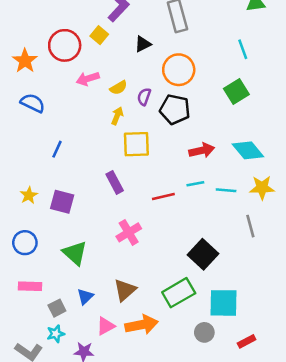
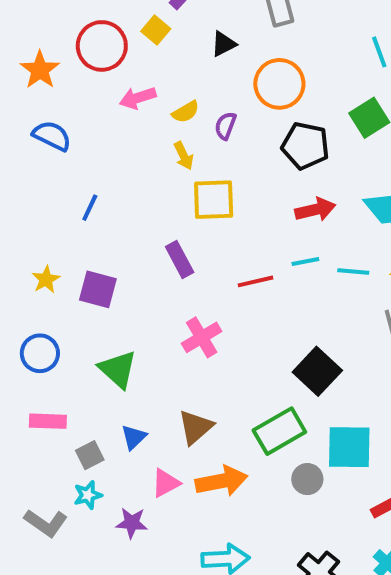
black pentagon: (175, 109) -> (305, 146), moved
yellow arrow: (117, 116) -> (184, 156), turned 132
gray circle: (204, 332) -> (307, 479), moved

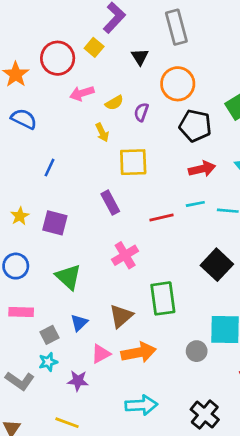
black triangle: (224, 44) -> (140, 57), turned -36
yellow arrow: (184, 156) -> (102, 132), moved
black square: (317, 371) -> (217, 265), moved
green rectangle: (279, 431) -> (163, 298), moved, turned -68

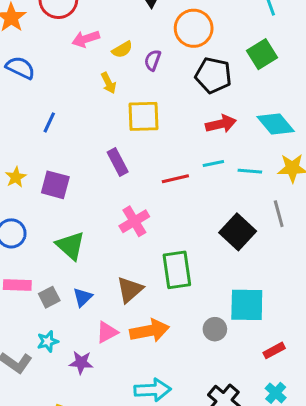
gray square: (49, 335) -> (49, 297), moved

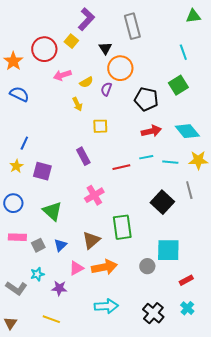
orange circle: (194, 28) -> (120, 68), moved
yellow square: (143, 116) -> (100, 126), size x0.7
blue line: (49, 122) -> (24, 143), moved

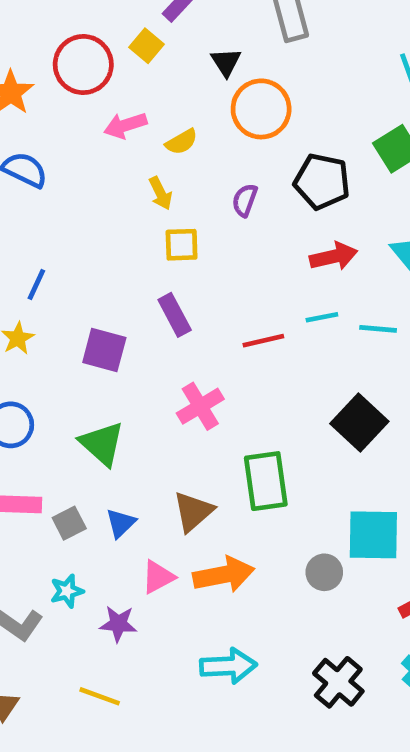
purple semicircle: (106, 89) -> (245, 200), moved
yellow square: (100, 126) -> (182, 245), moved
purple square: (42, 171) -> (104, 350), moved

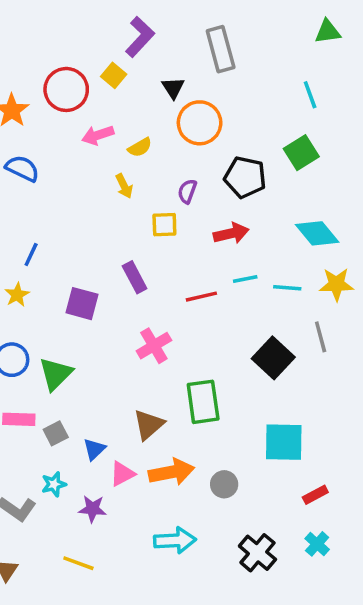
yellow square: (182, 245) -> (164, 225), moved
red arrow: (334, 256) -> (231, 233), moved
green triangle: (102, 444) -> (56, 374), moved, turned 33
blue triangle: (121, 523) -> (94, 449), moved
gray circle: (324, 572) -> (224, 484), moved

